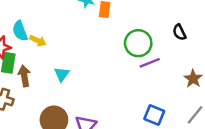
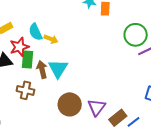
cyan triangle: (62, 74) -> (58, 69), moved, size x1.5

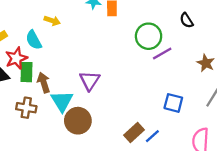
yellow arrow: (51, 39) -> (52, 21), moved
cyan triangle: (58, 69) -> (62, 101), moved
purple triangle: (97, 107) -> (90, 81), moved

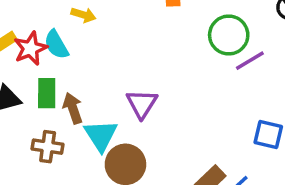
red star: (16, 58) -> (30, 48), moved

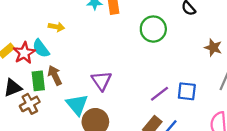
purple line: (250, 61) -> (160, 94), moved
brown arrow: (73, 108) -> (55, 75), moved
brown cross: (48, 147) -> (30, 104), moved, turned -30

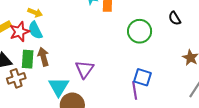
yellow arrow: (56, 27) -> (35, 13), moved
blue square: (187, 91) -> (143, 77), moved
purple line: (160, 94) -> (135, 90), turned -72

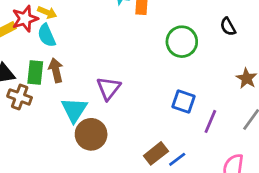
red star: (20, 32) -> (25, 19), moved
brown cross: (16, 78) -> (20, 97), turned 36
purple line: (135, 90) -> (210, 121), moved, turned 30

